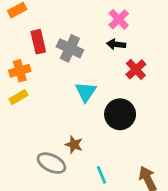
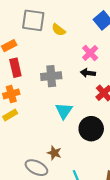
red rectangle: (38, 42) -> (15, 68), moved
gray cross: (70, 48) -> (51, 76), turned -30

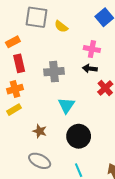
pink cross: (90, 53) -> (92, 49), turned -35
black circle: (91, 129) -> (79, 136), moved
brown star: (54, 153) -> (40, 131), moved

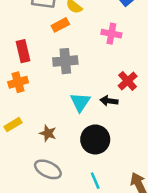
orange rectangle: (13, 42) -> (60, 25), moved
black arrow: (90, 69) -> (109, 101), moved
yellow rectangle: (14, 110) -> (13, 125), moved

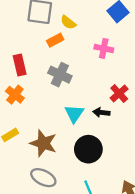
gray cross: (65, 61) -> (60, 75), turned 30
orange cross: (18, 82) -> (15, 95), turned -36
brown star: (48, 133) -> (43, 143), size x1.6

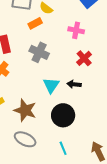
red cross: (119, 93) -> (84, 58), moved

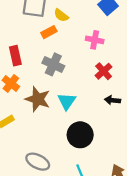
black arrow: (74, 84) -> (113, 100), moved
brown star: (25, 110) -> (38, 99), moved

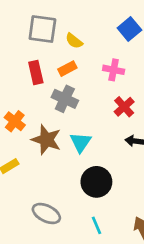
orange rectangle: (49, 32) -> (67, 69), moved
red rectangle: (15, 56) -> (36, 72), moved

